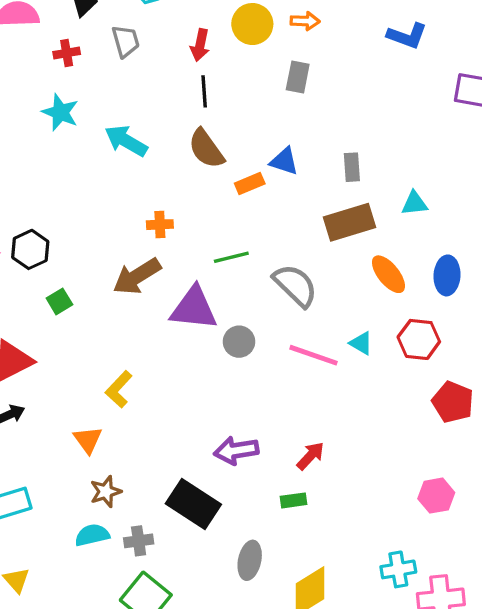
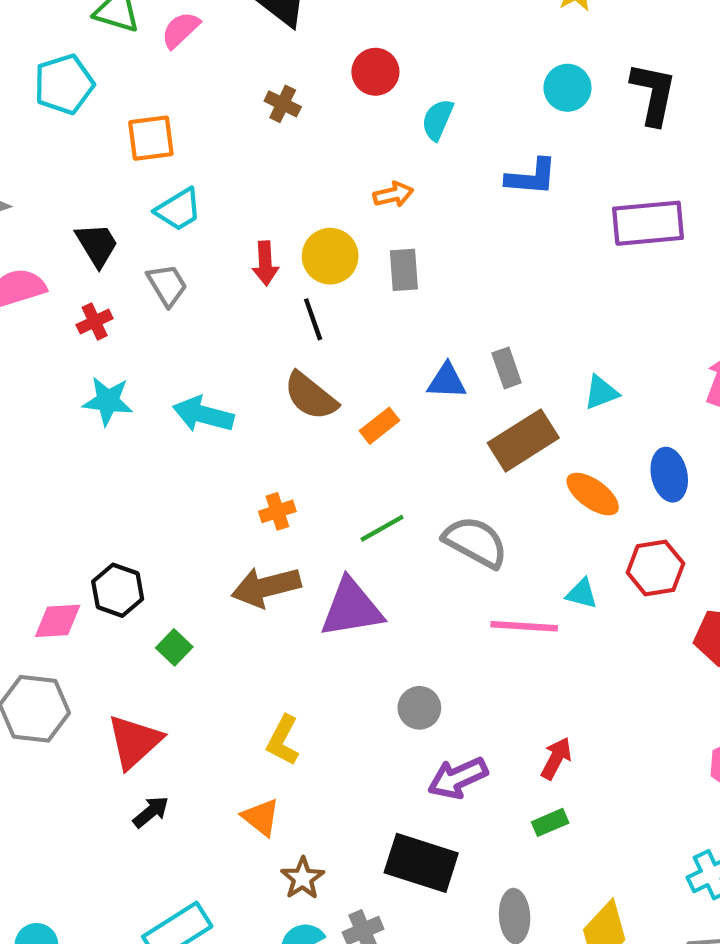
yellow circle: (252, 24) -> (330, 256), moved
black line: (204, 91) -> (313, 319), moved
blue triangle: (284, 161) -> (447, 381), moved
brown arrow: (137, 276) -> (266, 587), turned 33
gray circle: (239, 342) -> (419, 708), moved

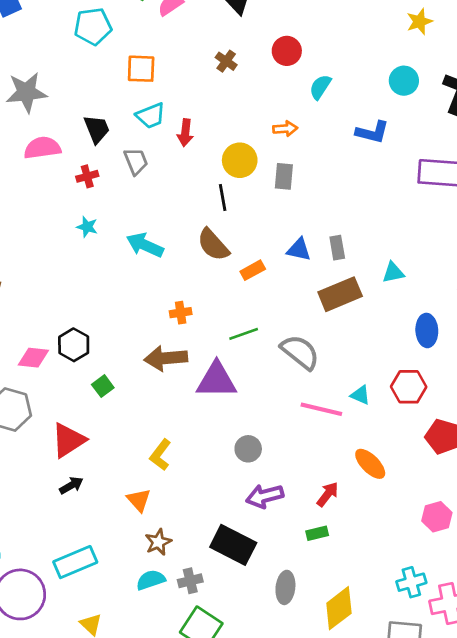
red arrow: (265, 263) -> (185, 133), moved
cyan star: (108, 401) -> (87, 227), size x0.7
orange ellipse: (593, 494) -> (370, 464), moved

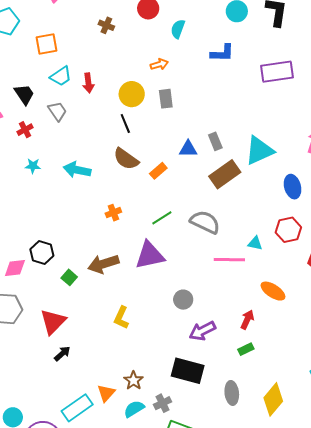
cyan triangle: (393, 273) -> (259, 150), size x1.8
brown arrow: (166, 358) -> (103, 264), moved
orange triangle: (139, 500) -> (106, 393), moved, turned 36

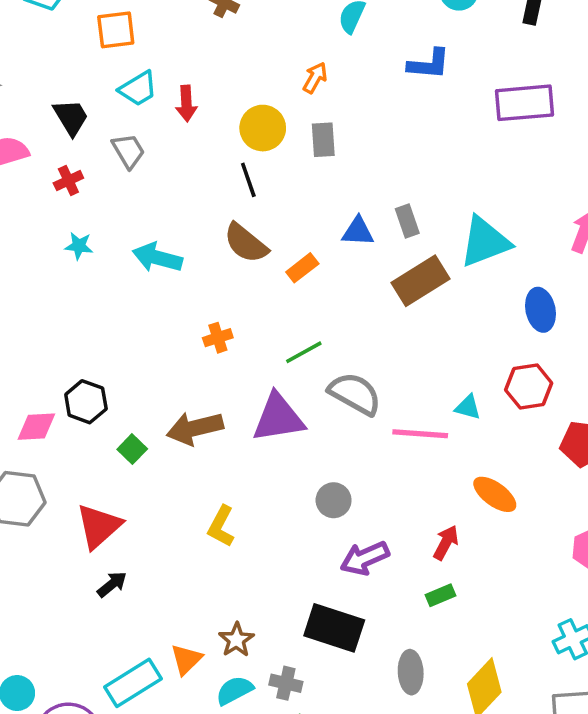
orange arrow: (159, 64) -> (315, 78), turned -48
gray semicircle: (205, 222) -> (355, 394), moved
gray cross: (162, 403) -> (286, 683), turned 36

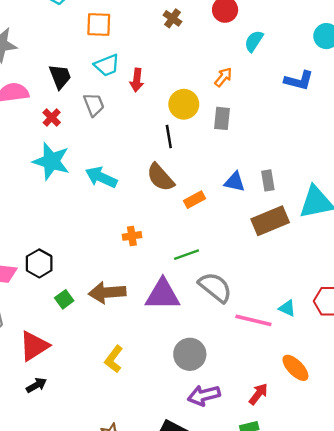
red cross: (68, 180) -> (52, 117), turned -30
cyan star: (79, 246) -> (51, 161), size x2.0
gray circle: (334, 500) -> (190, 354), size x1.4

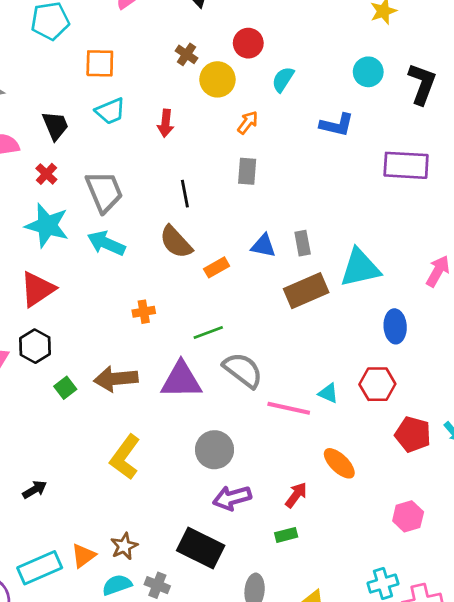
red arrow: (137, 80) -> (166, 123), moved
yellow circle: (184, 104) -> (217, 79), moved
gray trapezoid: (94, 105) -> (104, 192), moved, size x1.5
red triangle: (34, 346) -> (37, 289), moved
yellow L-shape: (114, 359) -> (125, 457), size x1.4

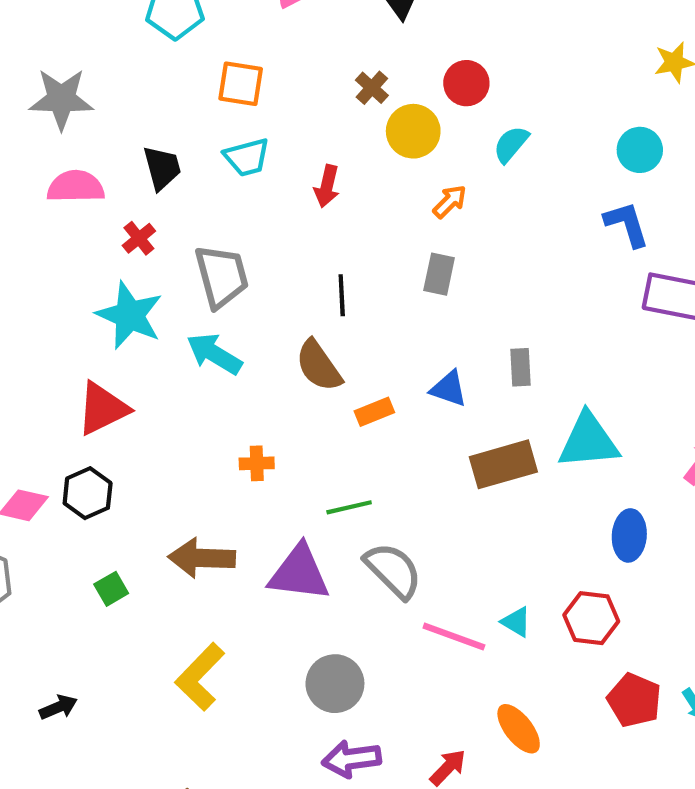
blue L-shape: (337, 125) -> (627, 224), moved, turned -128
gray rectangle: (303, 243) -> (521, 367), moved
green square: (65, 388) -> (111, 589), moved

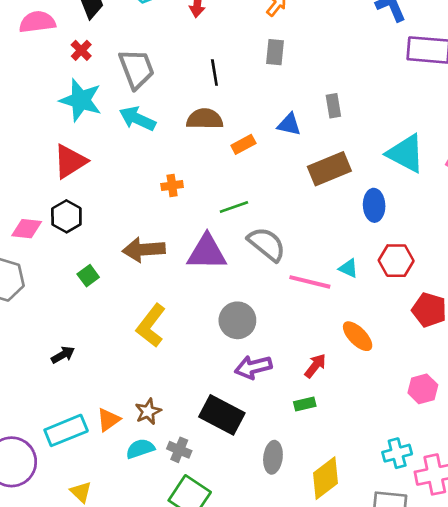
brown semicircle: (319, 366) -> (205, 119), turned 132
cyan triangle: (588, 441) -> (406, 154), moved, turned 39
blue ellipse: (629, 535) -> (374, 205), moved

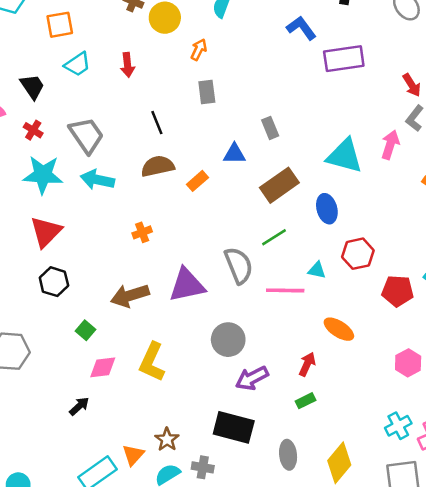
green line: (234, 207) -> (274, 237), moved
pink diamond: (27, 229) -> (103, 367), moved
gray semicircle: (267, 244) -> (239, 265), turned 42

